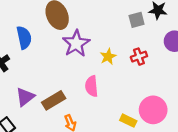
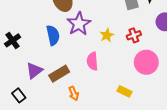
blue semicircle: (24, 38) -> (53, 35), moved
pink circle: (153, 110) -> (146, 62), moved

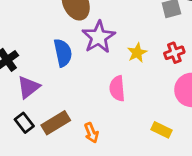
purple triangle: (34, 71) -> (29, 87), moved
brown rectangle: (59, 74) -> (56, 123), moved
black rectangle: (19, 95) -> (24, 123), moved

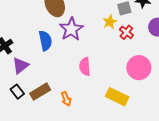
yellow star: (137, 53) -> (110, 22), moved
red cross: (174, 53) -> (126, 32), moved, turned -32
yellow rectangle: (161, 130) -> (117, 97), size x1.5

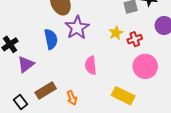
yellow star: (110, 22) -> (116, 33), moved
red cross: (126, 32) -> (135, 39), moved, turned 32
black rectangle: (17, 92) -> (21, 102), moved

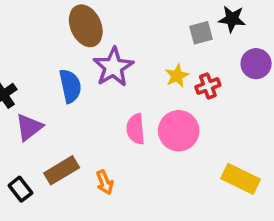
pink circle: (145, 66) -> (179, 131), moved
yellow rectangle: (123, 96) -> (241, 179), moved

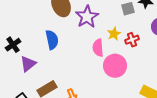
purple star: (113, 67) -> (87, 17), moved
pink semicircle: (136, 129) -> (98, 48), moved

